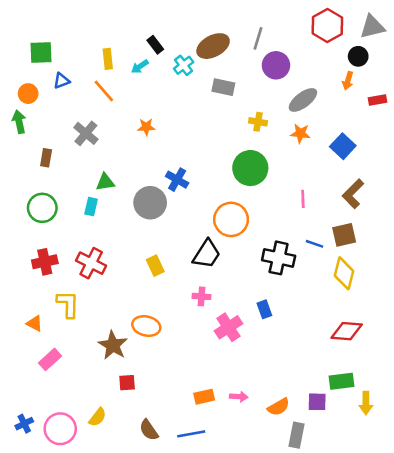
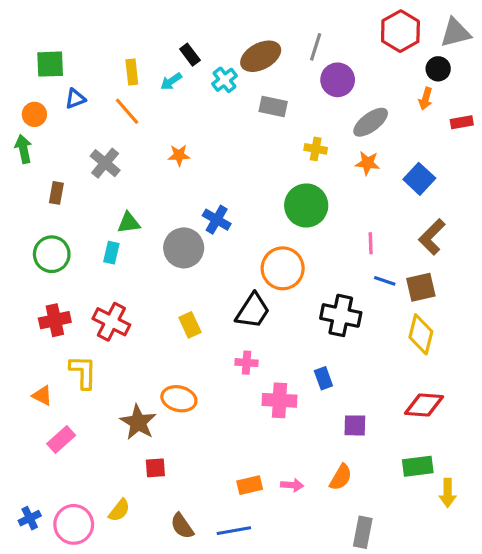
blue line: (315, 244) -> (385, 281), moved
pink cross: (228, 327) -> (279, 400), turned 36
purple square: (317, 402) -> (355, 425), moved
orange semicircle: (279, 407) -> (341, 477), moved, turned -30

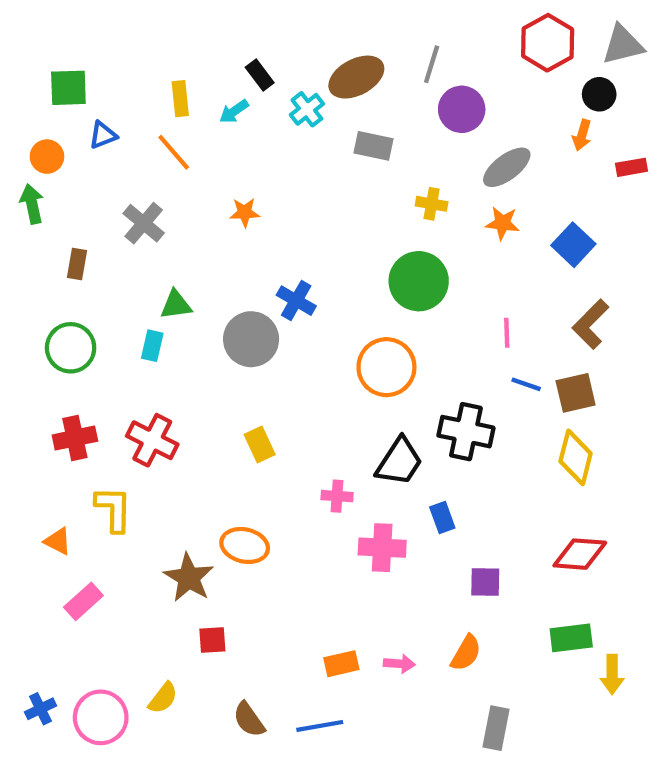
black trapezoid: (253, 311) -> (399, 462), moved

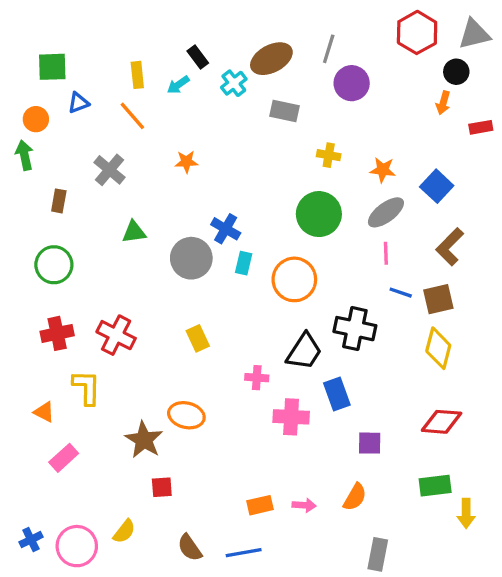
gray ellipse: (507, 167) -> (386, 212), moved
cyan rectangle: (152, 346) -> (244, 263), moved
blue rectangle: (442, 518) -> (337, 394), size x1.4

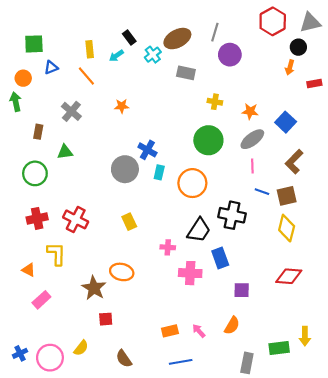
green triangle: (134, 232) -> (65, 152), moved
green rectangle: (435, 486) -> (279, 348), moved
pink arrow: (304, 505) -> (199, 331), turned -136
blue line: (244, 553) -> (181, 362), moved

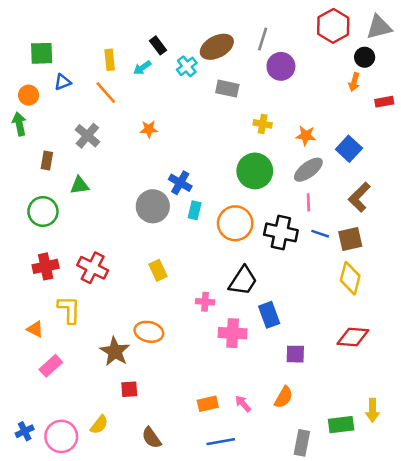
black cross: (232, 215) -> (281, 232), moved

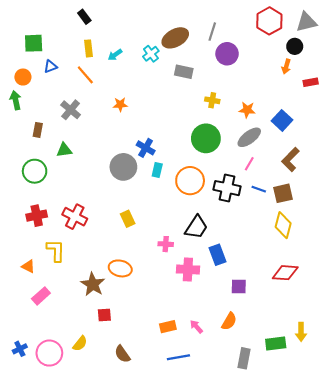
black rectangle: (158, 45) -> (84, 17), moved
pink line: (308, 202) -> (249, 164), turned 32

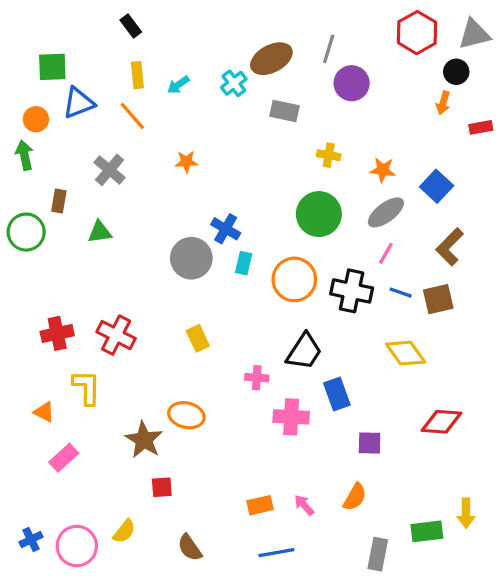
blue triangle: (50, 66) -> (78, 103), size x1.5
green circle: (35, 171) -> (26, 232), moved
yellow diamond: (283, 225) -> (406, 353), moved, turned -50

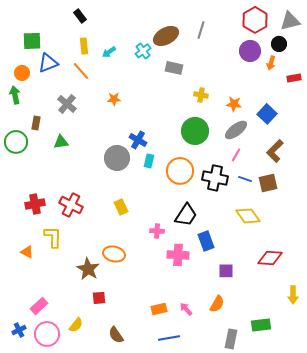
purple circle: (352, 83) -> (250, 51), moved
pink rectangle: (64, 458) -> (39, 306), moved
yellow arrow: (466, 513) -> (293, 295), moved

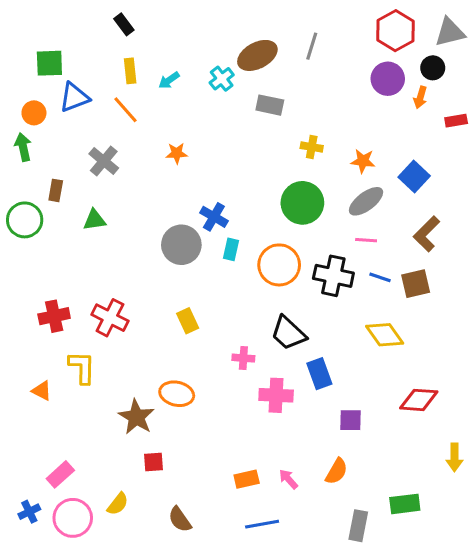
pink line: (236, 155) -> (366, 240), turned 64
black trapezoid: (186, 215) -> (288, 333), turned 100

